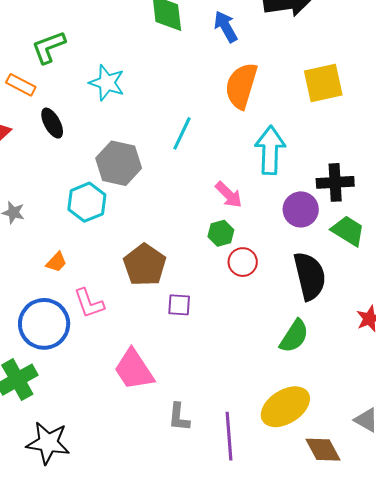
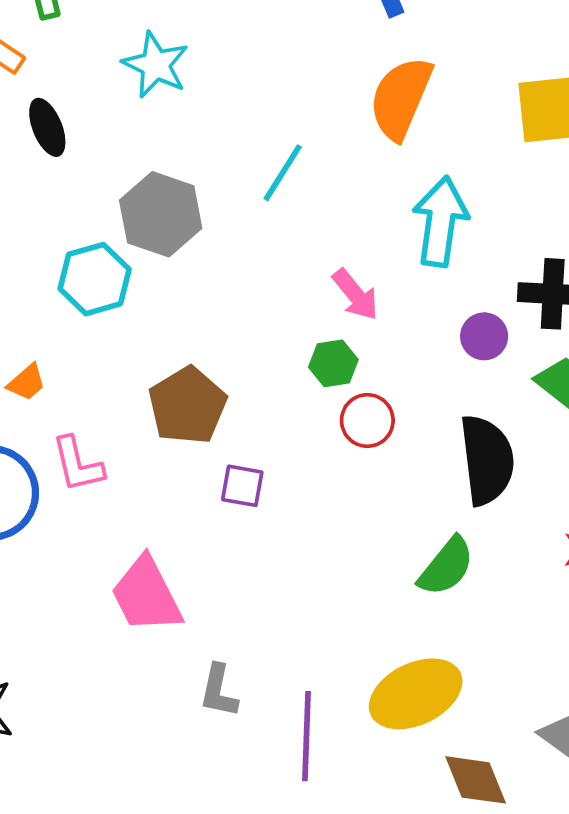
purple circle: (301, 209) -> (484, 336), size x0.7

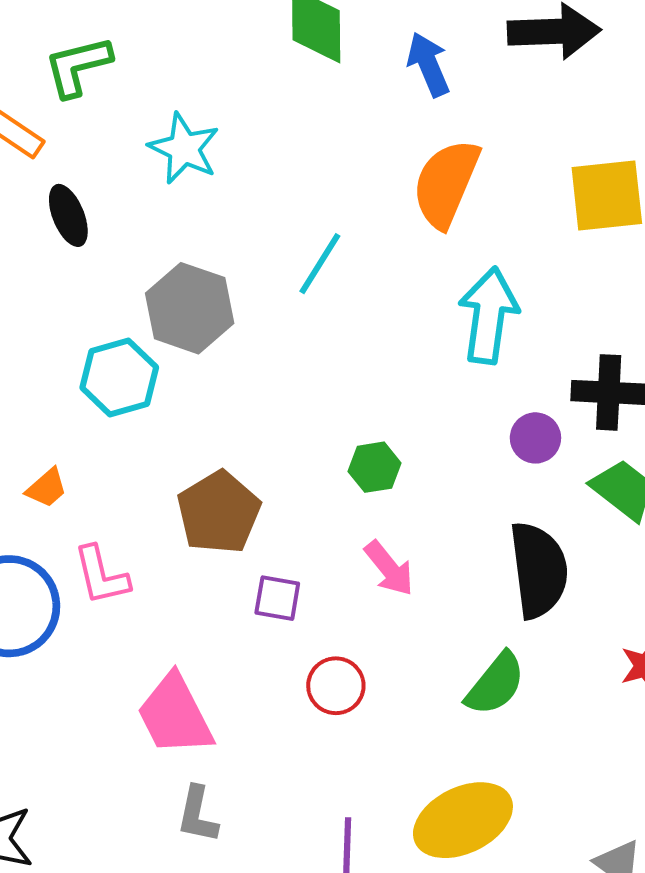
pink arrow: (355, 295) -> (389, 568), moved
red circle: (367, 420) -> (336, 686), moved
gray L-shape: (219, 691) -> (197, 815), moved

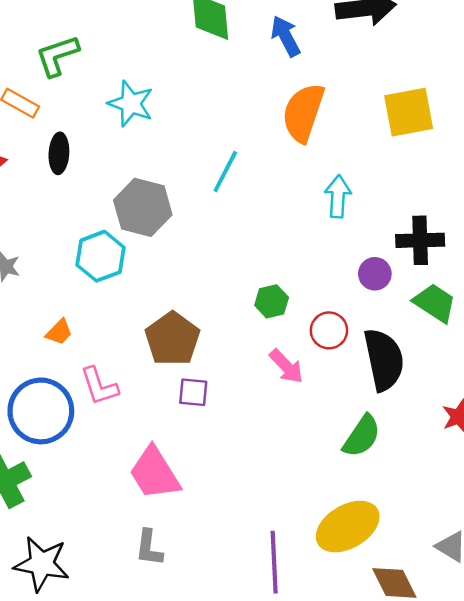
black ellipse: (68, 215) -> (59, 153), turned 30
cyan arrow: (489, 315) -> (338, 196), size x0.7
purple square: (277, 598) -> (193, 392), moved
red circle: (336, 686) -> (329, 330), moved
gray L-shape: (197, 815) -> (149, 548), moved

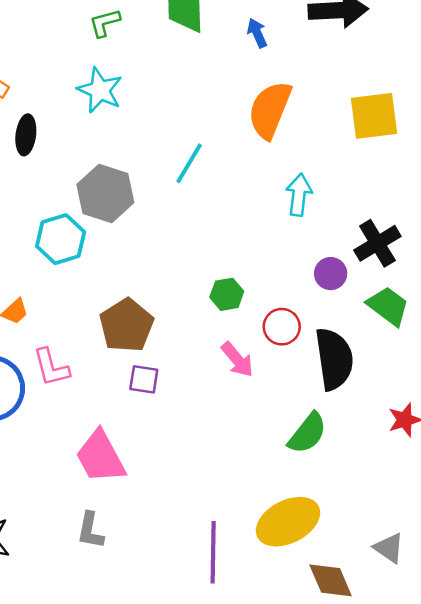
blue arrow: (286, 36) -> (257, 33), size x0.7
green L-shape: (57, 56) -> (105, 23), moved, size x0.7
black cross: (420, 240) -> (377, 243), turned -33

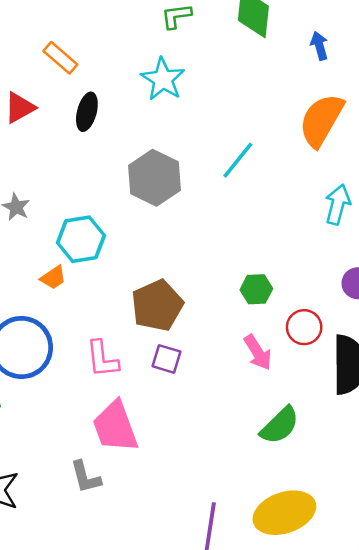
cyan hexagon: (61, 239) -> (81, 239), moved
pink L-shape: (51, 367) -> (102, 359), moved
green semicircle: (307, 433) -> (280, 425), moved
gray L-shape: (90, 530) -> (86, 477), moved, turned -33

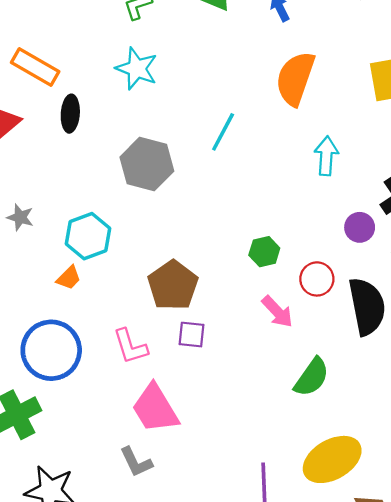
orange rectangle: (60, 58) -> (35, 67), size x1.4

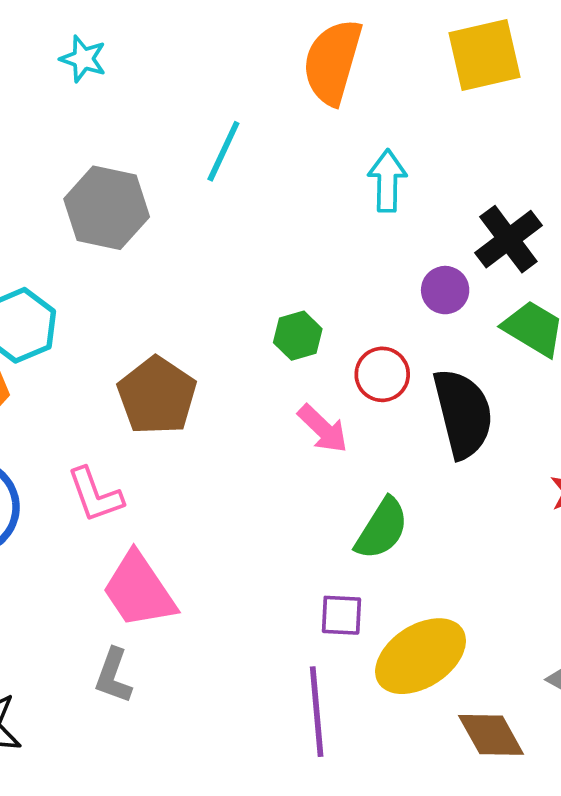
cyan star: (137, 69) -> (83, 59), size x0.7
purple square: (192, 335) -> (341, 615), moved
gray L-shape: (136, 462) -> (113, 676), turned 48

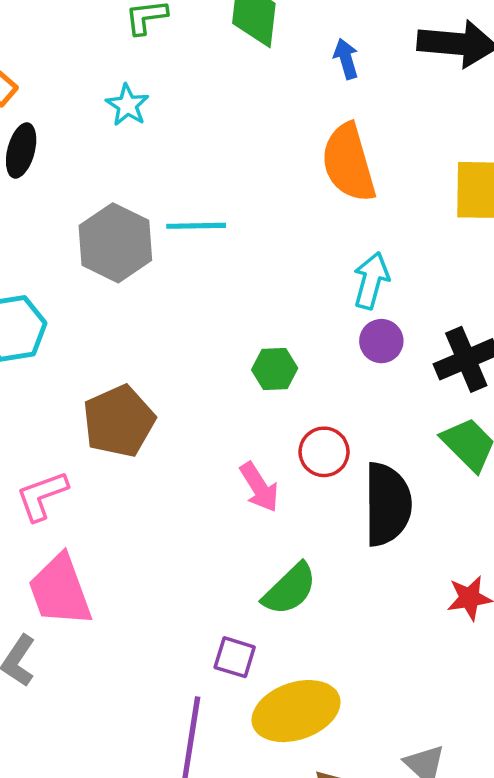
orange semicircle: (332, 62) -> (349, 163), turned -46
cyan line: (223, 151) -> (196, 226), moved, turned 50
purple circle: (445, 290) -> (381, 341), moved
green hexagon: (298, 336) -> (275, 369), moved
pink L-shape: (95, 495) -> (42, 496), turned 76

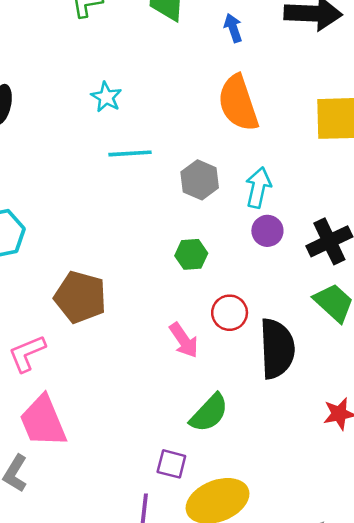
cyan star: (127, 105) -> (106, 97), moved
gray hexagon: (115, 243) -> (200, 180), moved, size x0.7
brown pentagon: (119, 421) -> (80, 297), turned -30

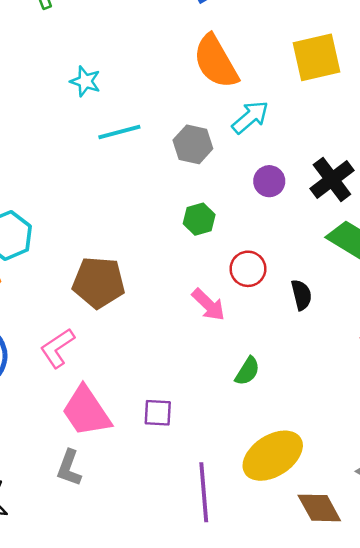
cyan arrow: (258, 187) -> (250, 117), moved, turned 48
black semicircle: (277, 349) -> (301, 295), size x0.5
green semicircle: (209, 413) -> (247, 371), size x0.7
purple square: (171, 464) -> (158, 413), moved

